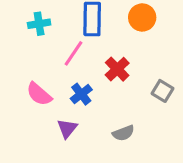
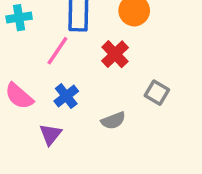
red cross: (117, 69) -> (115, 54), moved
gray semicircle: (123, 133) -> (113, 121), moved

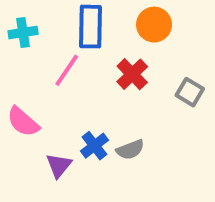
gray square: (157, 93) -> (190, 92), moved
blue cross: (66, 96) -> (94, 146), moved

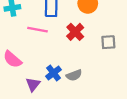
pink line: (67, 70) -> (38, 30), turned 66
gray square: (190, 92) -> (108, 42), turned -35

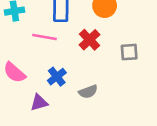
blue cross: (54, 73) -> (57, 77), moved
purple triangle: (33, 84) -> (39, 103), turned 35

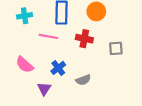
red cross: (90, 40) -> (84, 39), turned -35
purple triangle: (39, 103) -> (44, 89), turned -40

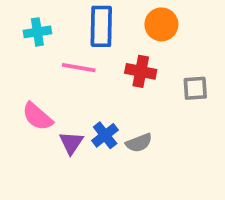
blue cross: (58, 68) -> (105, 135), moved
purple triangle: (44, 89) -> (71, 143), moved

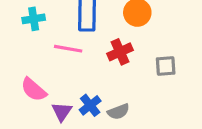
red cross: (141, 71) -> (120, 52), turned -35

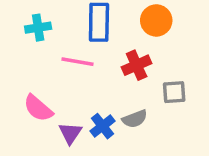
gray square: (166, 66) -> (174, 92), moved
gray semicircle: (118, 112) -> (135, 119), moved

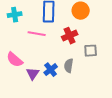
gray semicircle: (135, 119) -> (69, 66), turned 120

